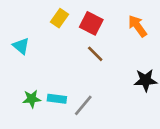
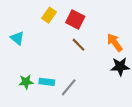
orange arrow: (138, 26) -> (115, 42), moved

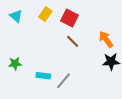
cyan triangle: (17, 38) -> (16, 16), moved
green star: (26, 82) -> (15, 64), moved

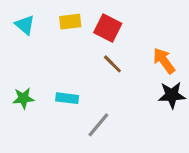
yellow rectangle: (45, 14) -> (70, 22), turned 48
cyan rectangle: (43, 76) -> (67, 98), moved

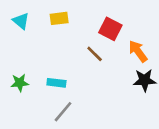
red square: (108, 28) -> (110, 29), moved
gray line: (98, 125) -> (63, 112), moved

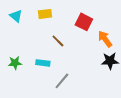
brown line: (95, 54) -> (58, 41), moved
gray line: (63, 112) -> (62, 81), moved

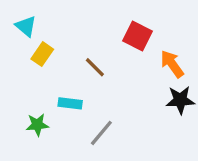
yellow rectangle: (45, 14) -> (42, 54), moved, turned -48
green star: (15, 63) -> (37, 125), moved

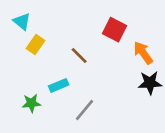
cyan rectangle: (70, 103) -> (59, 85), turned -30

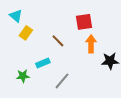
red square: (114, 30) -> (84, 22), turned -36
orange arrow: (143, 53) -> (91, 44), moved, turned 36

